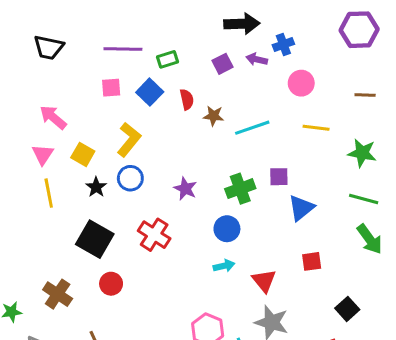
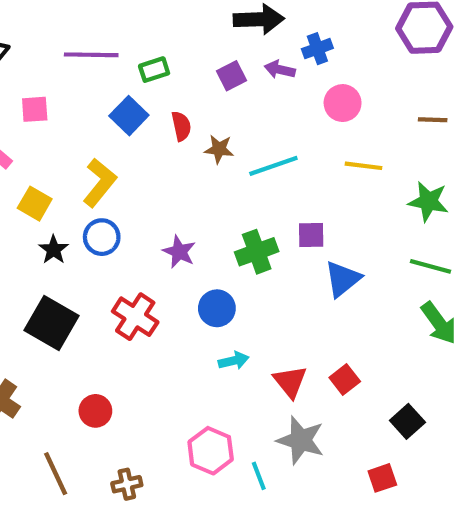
pink square: (111, 88) -> (35, 109), moved
blue circle: (227, 229) -> (217, 308), moved
red square: (312, 261) -> (345, 379), moved, turned -30
red circle: (111, 284) -> (95, 411), moved

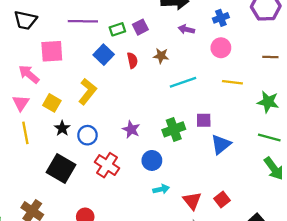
blue cross: (317, 49) -> (221, 18), moved
purple square: (232, 76) -> (140, 27), moved
pink square: (35, 109) -> (52, 51), size x1.5
brown star: (219, 149) -> (161, 56), moved
blue circle: (102, 237) -> (87, 135), moved

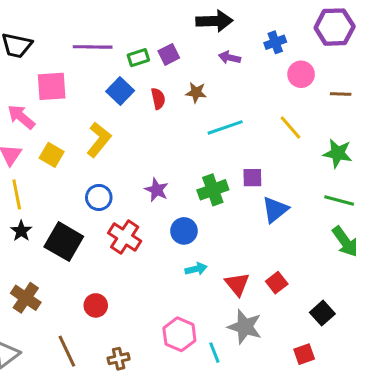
pink circle: (221, 48) -> (301, 74), moved
yellow line: (232, 82) -> (290, 127), turned 42
black star: (62, 128) -> (21, 231), moved

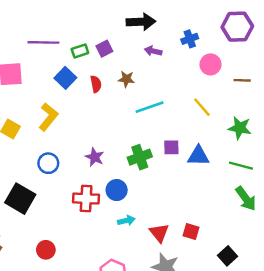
blue triangle: (275, 210) -> (198, 156), moved, turned 40
red cross: (125, 237) -> (86, 199), moved, turned -30
red square: (277, 283) -> (191, 231), turned -35

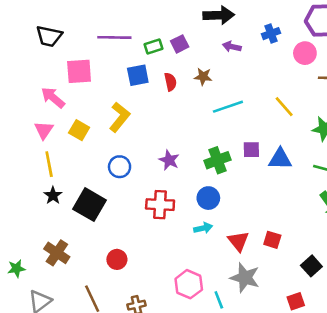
pink circle: (210, 64) -> (305, 53), moved
blue square: (65, 78) -> (138, 75), turned 35
blue circle: (117, 190) -> (208, 198), moved

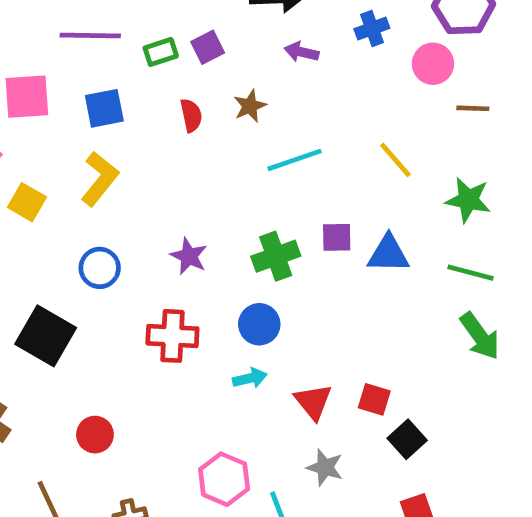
blue square: (138, 75) -> (104, 108), moved
brown star: (203, 77) -> (250, 106), turned -30
black square: (311, 266) -> (407, 439), moved
gray star: (245, 278) -> (325, 467), size x0.7

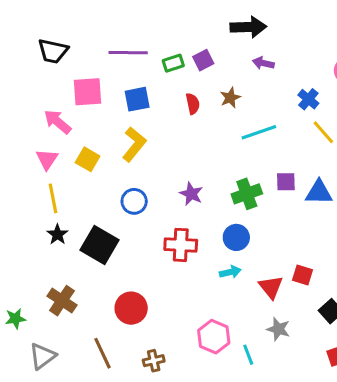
blue cross: (372, 29) -> (308, 99), moved, turned -30
red square: (374, 399) -> (302, 275), moved
red circle: (95, 435) -> (131, 308), size x1.4

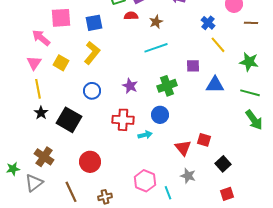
red semicircle: (193, 104) -> (131, 16), moved, turned -80
cyan line: (259, 132) -> (156, 48), moved
purple square: (286, 182) -> (193, 66), moved
cyan arrow: (230, 272) -> (145, 135), moved
gray triangle: (42, 356) -> (34, 183), moved

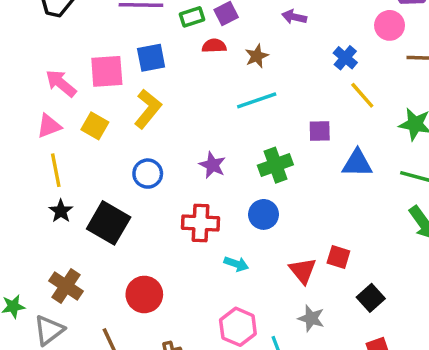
pink square: (61, 18) -> (107, 71), moved
pink triangle: (34, 63) -> (49, 126), turned 35
cyan arrow: (145, 135) -> (236, 264), moved, turned 32

